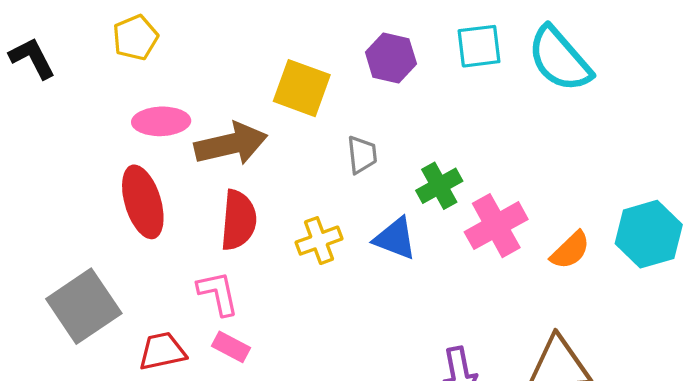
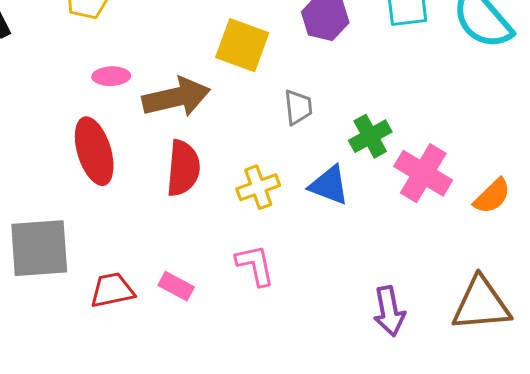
pink ellipse: (161, 121) -> (111, 76), size x0.7
pink cross: (496, 226) -> (423, 173), turned -30
pink L-shape: (218, 293) -> (255, 265), moved
gray square: (84, 306) -> (39, 248), turned 30

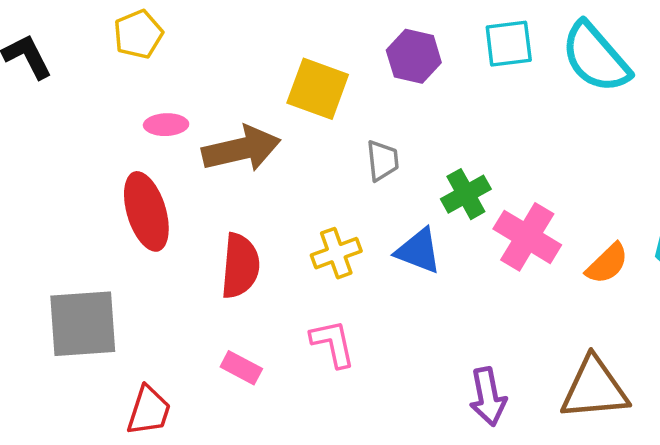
red semicircle: (183, 168) -> (240, 266), moved
red trapezoid: (112, 290) -> (149, 411), moved, turned 120

